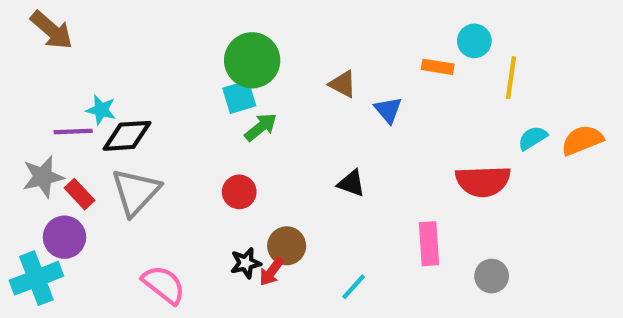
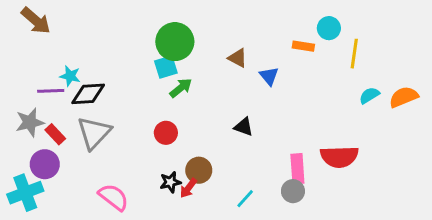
red semicircle: (483, 181) -> (339, 157), moved
gray circle: (492, 276) -> (293, 191), moved

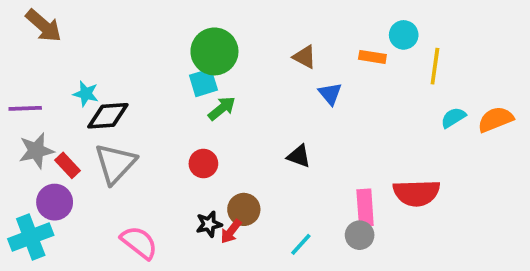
brown triangle: (238, 58) -> (304, 57), moved
purple line: (51, 91) -> (25, 108), moved

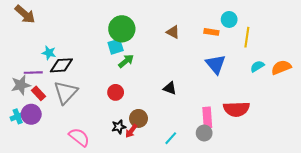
blue triangle: (330, 94) -> (216, 64), moved, size x1.5
purple line: (25, 108) -> (33, 73), moved
cyan cross: (31, 237) -> (18, 116), moved, size x0.6

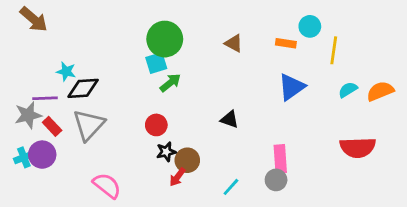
blue triangle: (216, 64) -> (292, 87), turned 35
red semicircle: (236, 109) -> (358, 148), moved
black star: (119, 127) -> (166, 152), moved

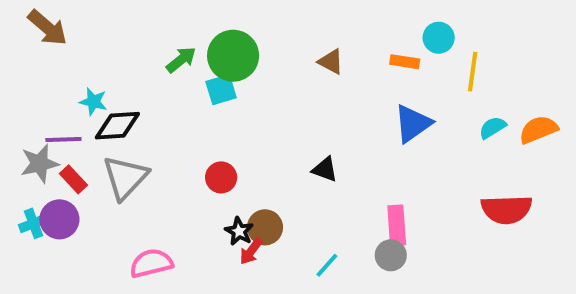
green arrow: (170, 83) -> (181, 60), moved
black star: (166, 152) -> (239, 231), moved, turned -30
pink semicircle: (107, 186) -> (151, 263), turned -52

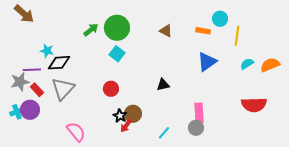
cyan square: (221, 90) -> (117, 54), moved, turned -35
black triangle: (325, 169) -> (163, 85), turned -32
pink semicircle: (151, 263) -> (76, 132), turned 65

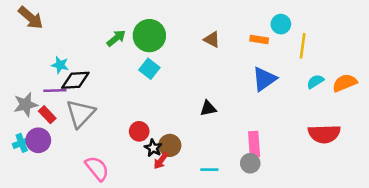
purple line: (32, 70) -> (55, 90), moved
red circle: (111, 89) -> (139, 131), moved
cyan line: (164, 133) -> (209, 170), turned 48

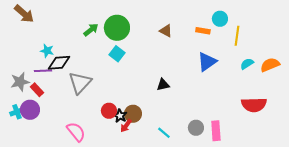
gray triangle: (80, 113) -> (80, 83), moved
red circle: (139, 131) -> (109, 111), moved
pink rectangle: (254, 144) -> (216, 131), moved
cyan line: (209, 170) -> (164, 133), turned 40

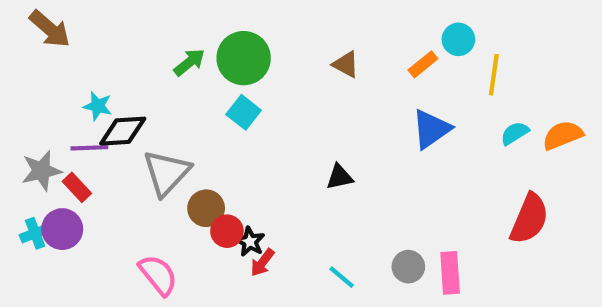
orange rectangle: (203, 31) -> (423, 64), turned -48
red semicircle: (254, 105) -> (529, 219), turned -65
brown circle: (133, 114) -> (206, 208), moved

